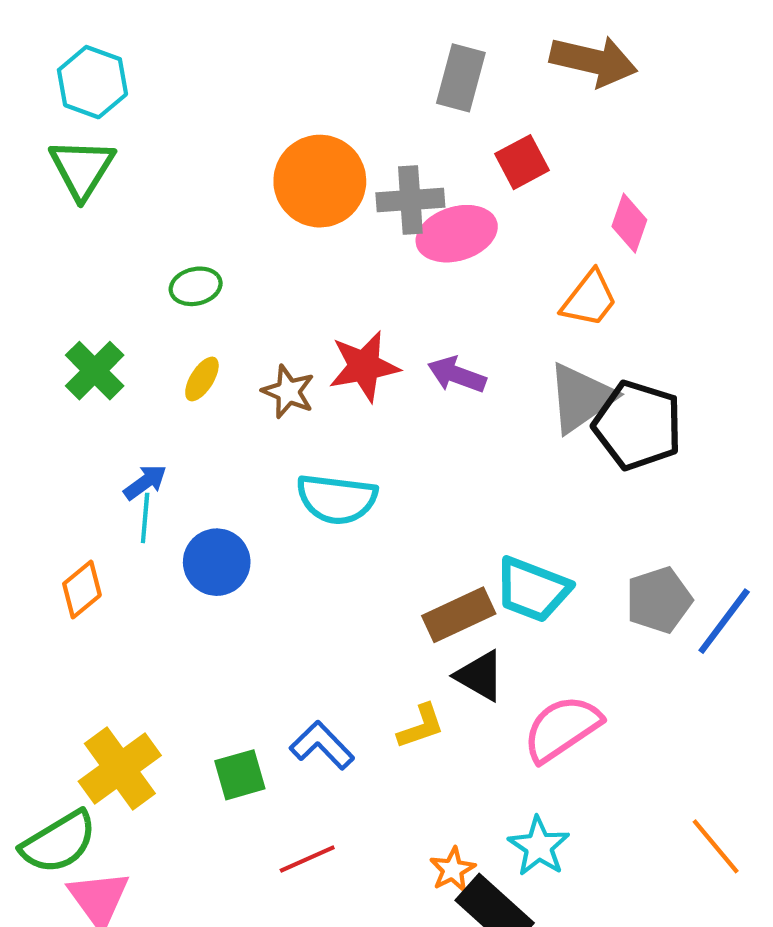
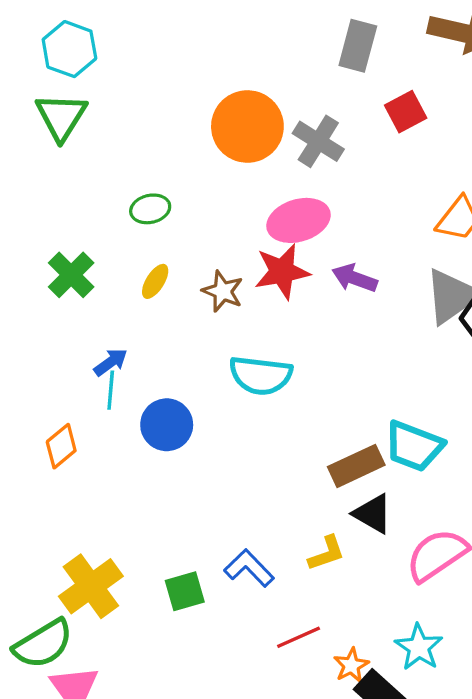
gray cross: (410, 200) -> (318, 141), turned 36
pink ellipse: (457, 234) -> (299, 220), moved
red line: (307, 859) -> (299, 637), moved

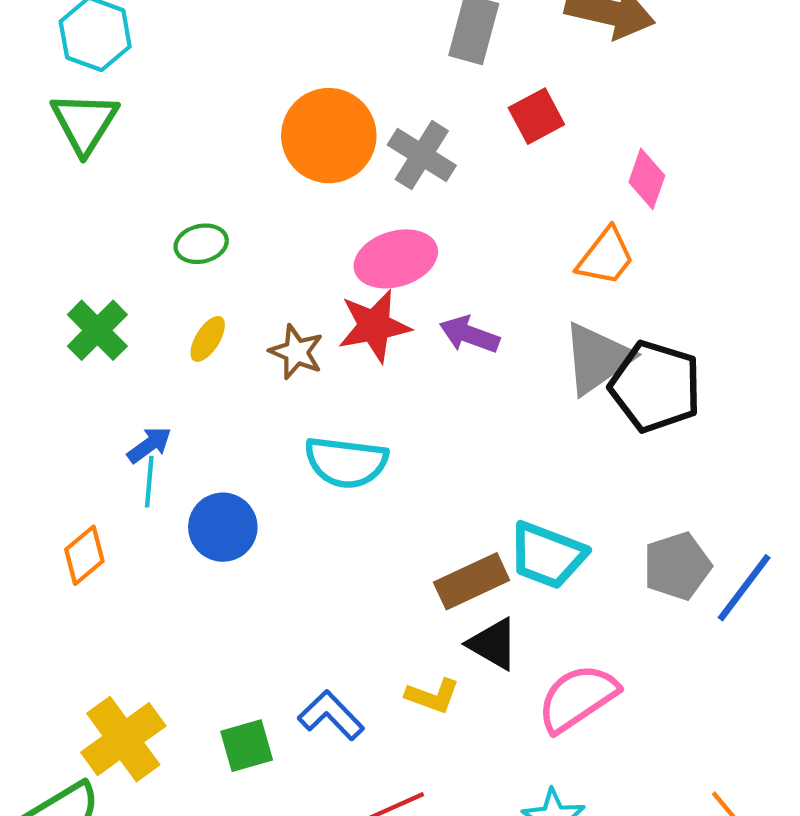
yellow L-shape: (327, 553) -> (433, 696), turned 39

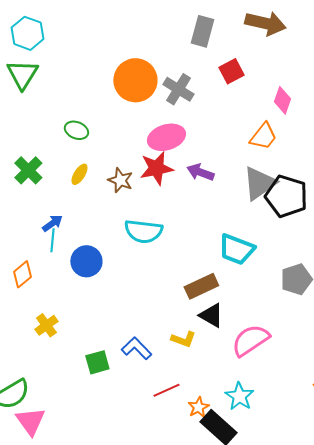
green ellipse: (201, 244) -> (76, 130), turned 35
cyan trapezoid: (547, 555) -> (236, 249), moved
yellow cross: (123, 739) -> (46, 325), moved, size x0.6

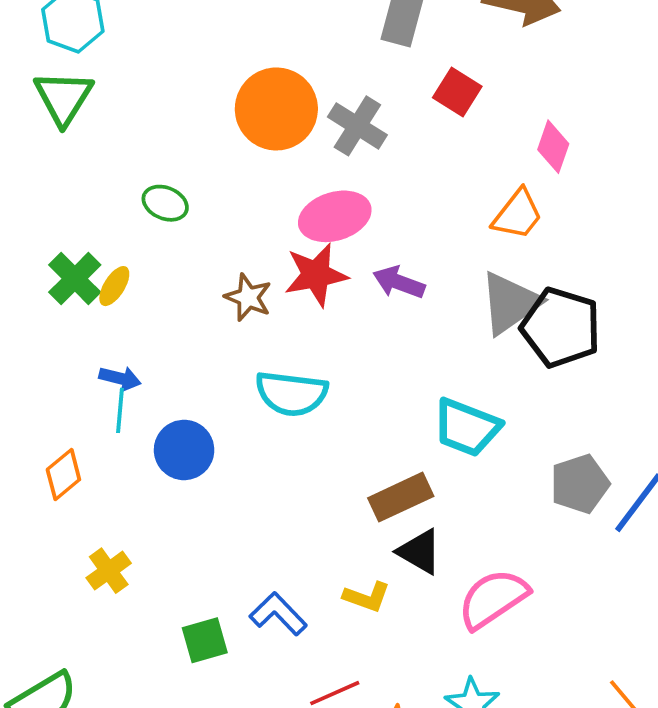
red square: (231, 71) -> (457, 92), turned -30
yellow ellipse: (79, 174) -> (114, 286), moved
blue arrow: (52, 223) -> (120, 378), turned 50

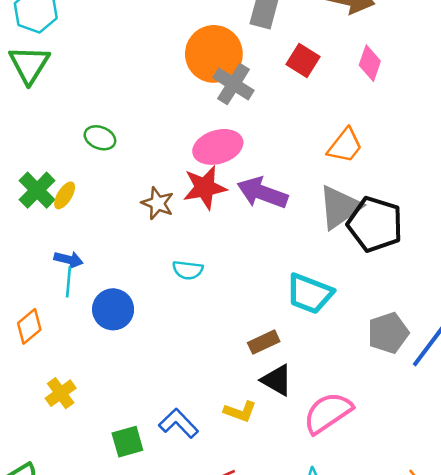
orange circle: (276, 109) -> (214, 54), moved
pink diamond: (553, 147) -> (370, 63), moved
purple arrow: (399, 282) -> (262, 193), size x1.4
cyan semicircle: (291, 393) -> (188, 270), size x0.6
brown rectangle: (401, 497) -> (264, 342), size x0.7

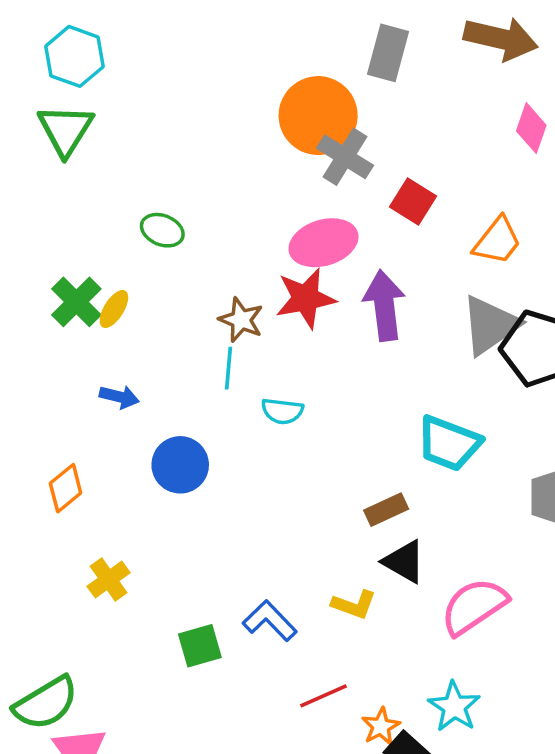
red square: (303, 60) -> (413, 202), moved
purple arrow: (262, 193) -> (384, 305), turned 63
cyan line: (69, 282) -> (229, 368), moved

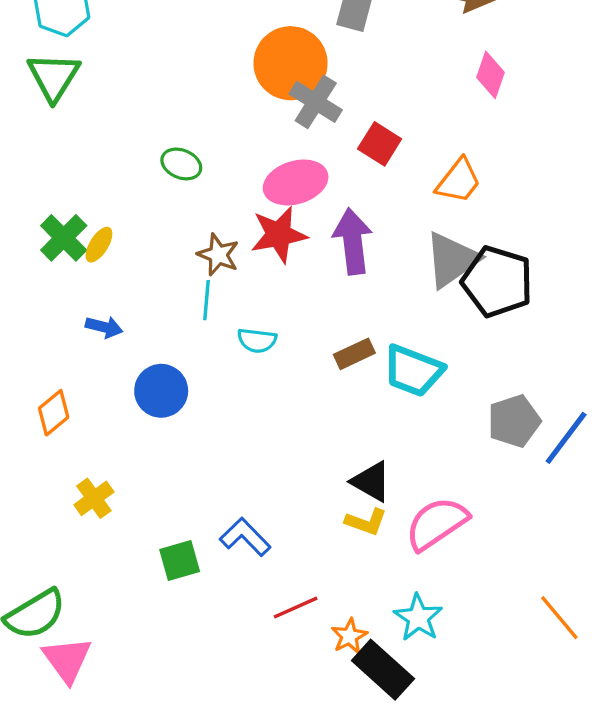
green ellipse: (162, 230) -> (181, 164), moved
brown rectangle: (386, 510) -> (354, 354), moved
yellow L-shape: (354, 605) -> (366, 522), moved

